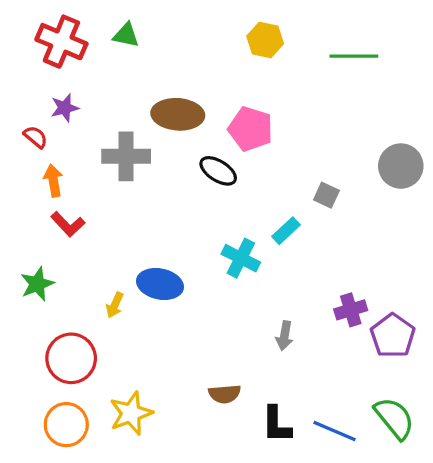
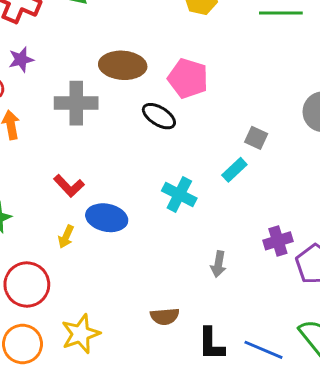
red L-shape: (68, 224) -> (69, 186), moved
cyan rectangle: (286, 231) -> (234, 170), moved

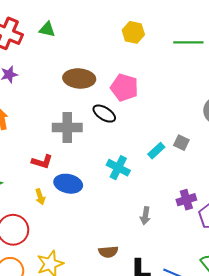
gray cross: (76, 103) -> (67, 128), moved
gray square: (256, 138) -> (181, 143), moved
red L-shape: (69, 186) -> (42, 162), turned -30
yellow arrow: (66, 237) -> (40, 197), turned -42

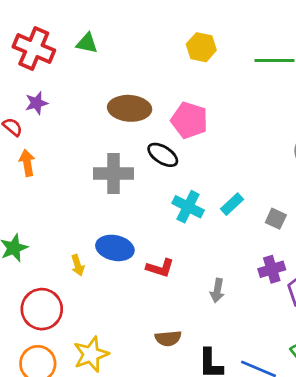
gray square: (181, 143) -> (276, 219), moved
red L-shape: (42, 162) -> (160, 268), moved
cyan cross: (118, 168) -> (188, 207), moved

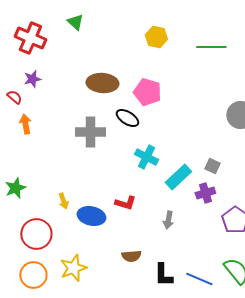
green triangle: (87, 43) -> (75, 22), moved, turned 30
cyan rectangle: (232, 204) -> (178, 177), moved, size x1.5
blue ellipse: (115, 248) -> (91, 216), moved
purple cross: (272, 269) -> (205, 193), moved

